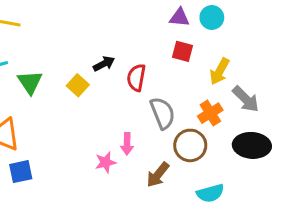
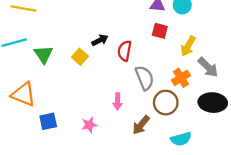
pink star: (105, 162) -> (89, 125), moved
blue square: (21, 172) -> (48, 121), moved

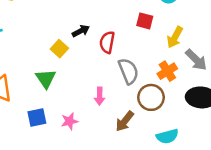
green triangle: (43, 54) -> (46, 79), moved
blue square: (48, 121) -> (37, 118), moved

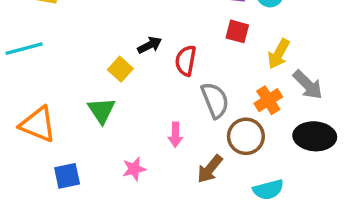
blue square: (37, 118) -> (67, 176), moved

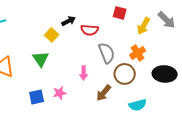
red semicircle: (186, 61) -> (90, 30), turned -96
gray arrow: (308, 85) -> (167, 20), moved
blue square: (67, 176) -> (37, 97), moved

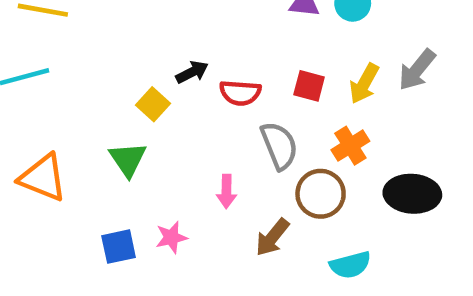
red square: (120, 13) -> (309, 86), moved
gray arrow: (167, 20) -> (417, 70), turned 84

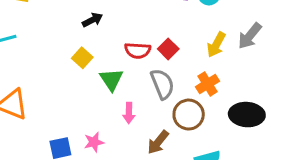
black arrow: (192, 72) -> (92, 20), moved
red square: (309, 86) -> (168, 49), moved, turned 30
green triangle: (128, 159) -> (111, 80), moved

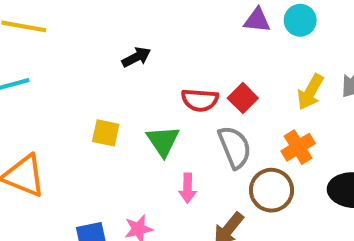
yellow square: (82, 58) -> (106, 133), moved, turned -30

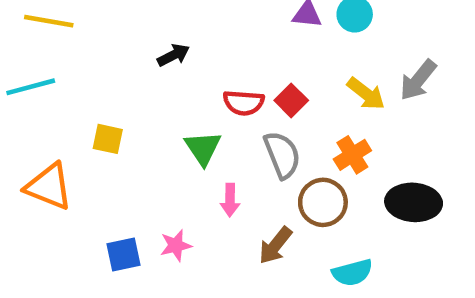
yellow arrow: (310, 92) -> (366, 94), turned -81
yellow square: (106, 133) -> (108, 139), moved

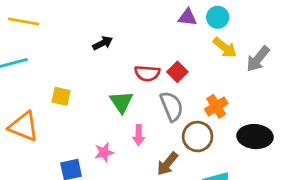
yellow arrow: (366, 94) -> (225, 47), moved
pink star: (176, 245) -> (104, 152), moved

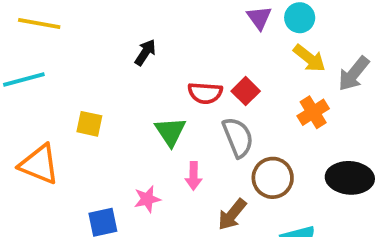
purple triangle: (187, 17) -> (259, 18), turned 48
black arrow: (103, 43) -> (145, 52), turned -30
orange cross: (216, 106) -> (313, 112), moved

